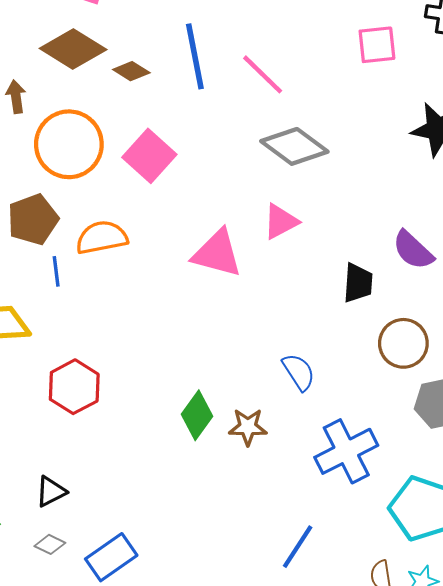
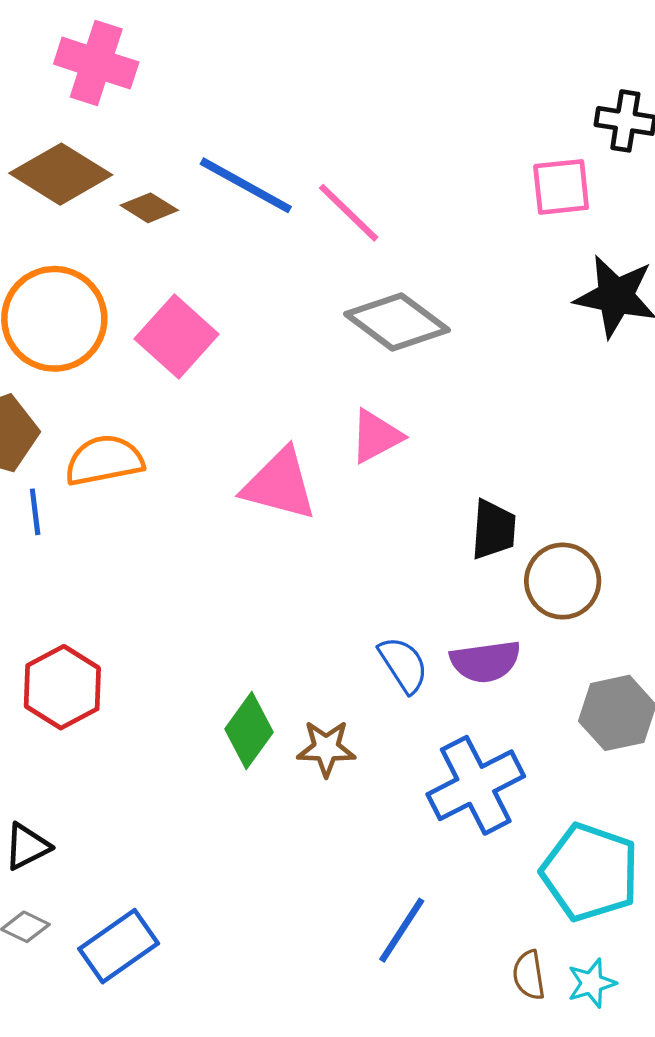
pink square: (377, 45) -> (561, 187), moved
blue line: (195, 56) -> (246, 185), turned -50
purple semicircle: (413, 250) -> (485, 661), moved, turned -51
brown circle: (403, 343) -> (563, 581), moved

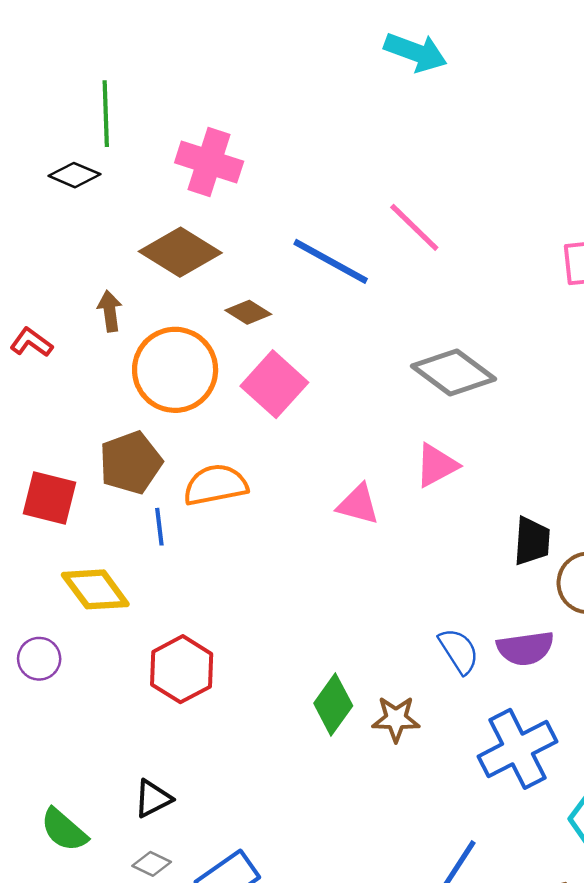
brown diamond: (149, 208) -> (248, 312), moved
pink line: (349, 213) -> (414, 227), moved
pink triangle: (280, 484) -> (358, 504), size x0.7

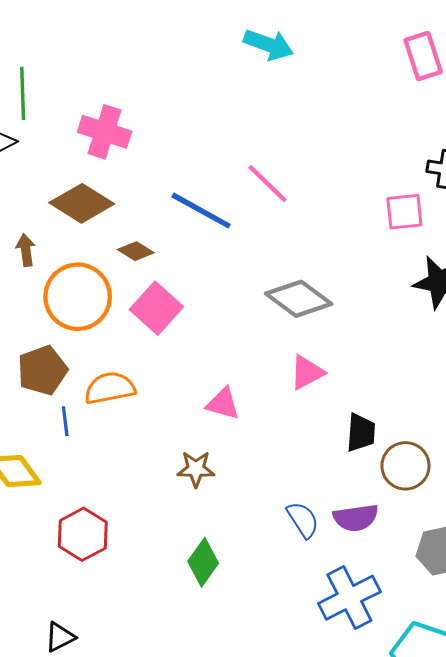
pink triangle: (436, 465) -> (307, 372), moved
brown star: (396, 719) -> (196, 469), moved

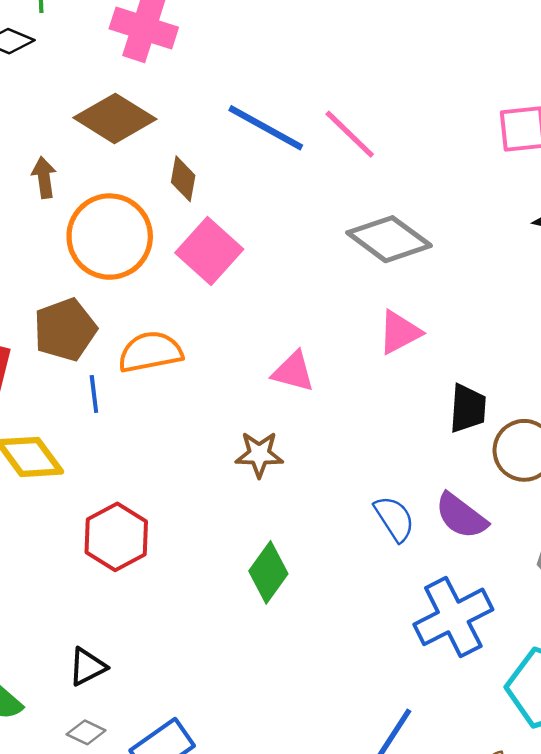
pink line: (267, 184) -> (350, 134), moved
brown diamond: (136, 251) -> (183, 179), turned 68
purple semicircle: (356, 518) -> (461, 516), turned 45

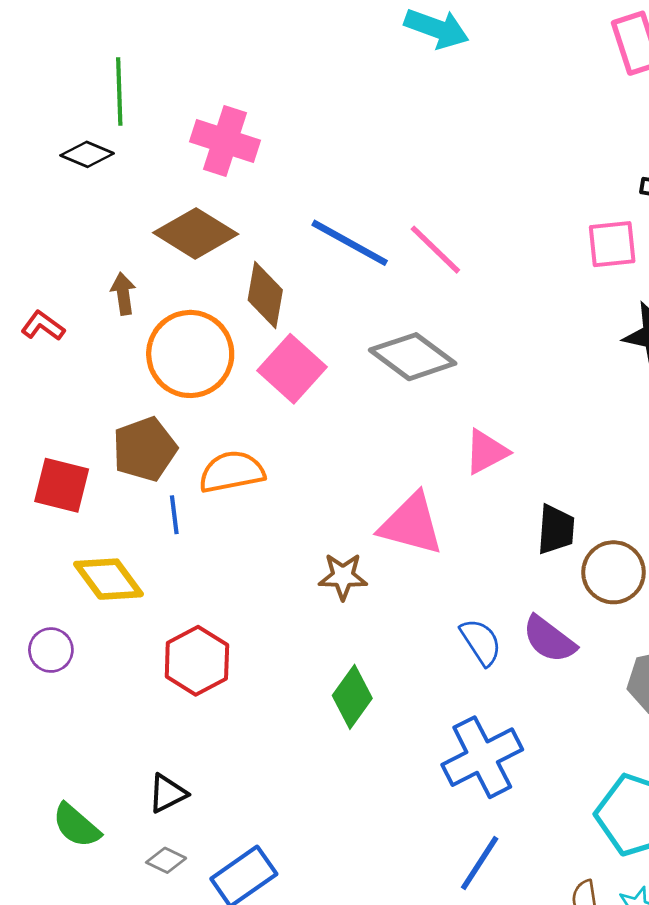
brown diamond: (183, 179) -> (265, 295), size x1.4
gray diamond: (389, 239) -> (413, 357), moved
pink triangle: (293, 372) -> (411, 524), moved, size x1.5
blue cross: (453, 617) -> (482, 757), moved

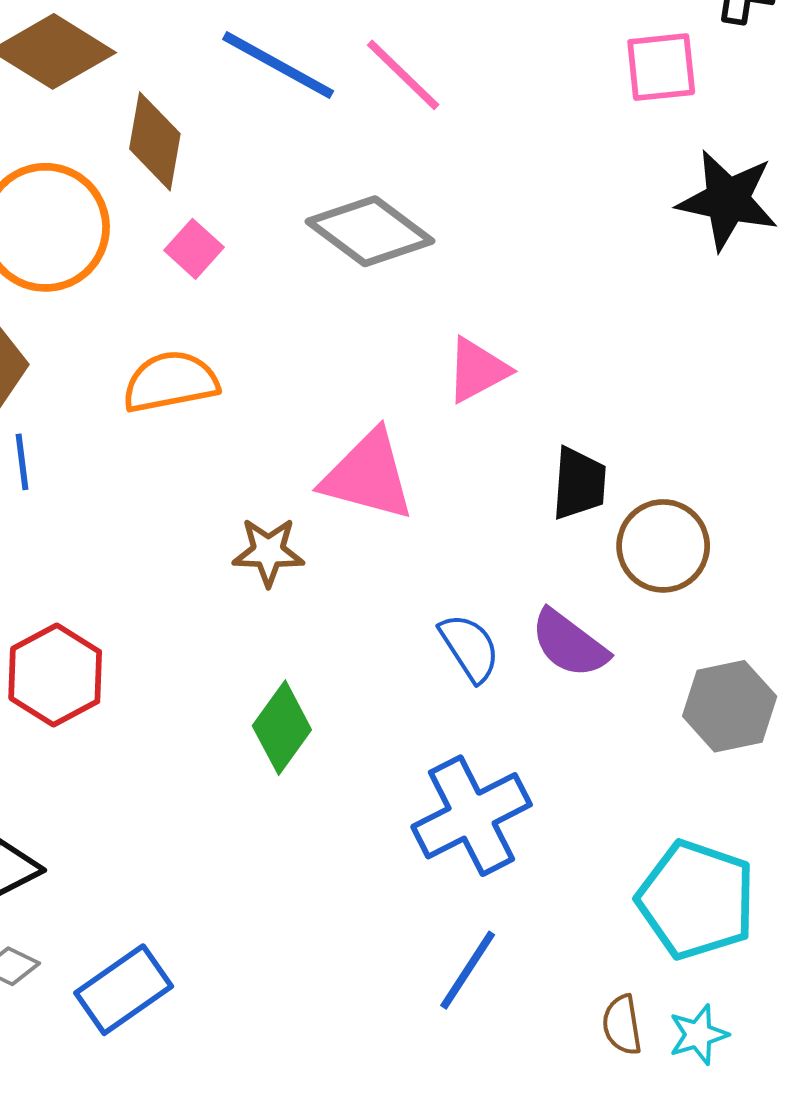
pink square: (292, 369) -> (194, 249), size x0.6
orange semicircle: (232, 472) -> (171, 382), moved

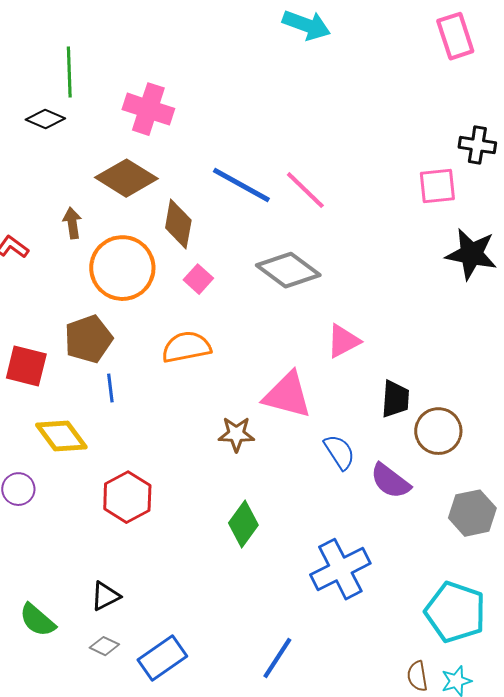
blue semicircle: (470, 648) -> (339, 452), moved
blue line: (468, 970) -> (277, 658), moved

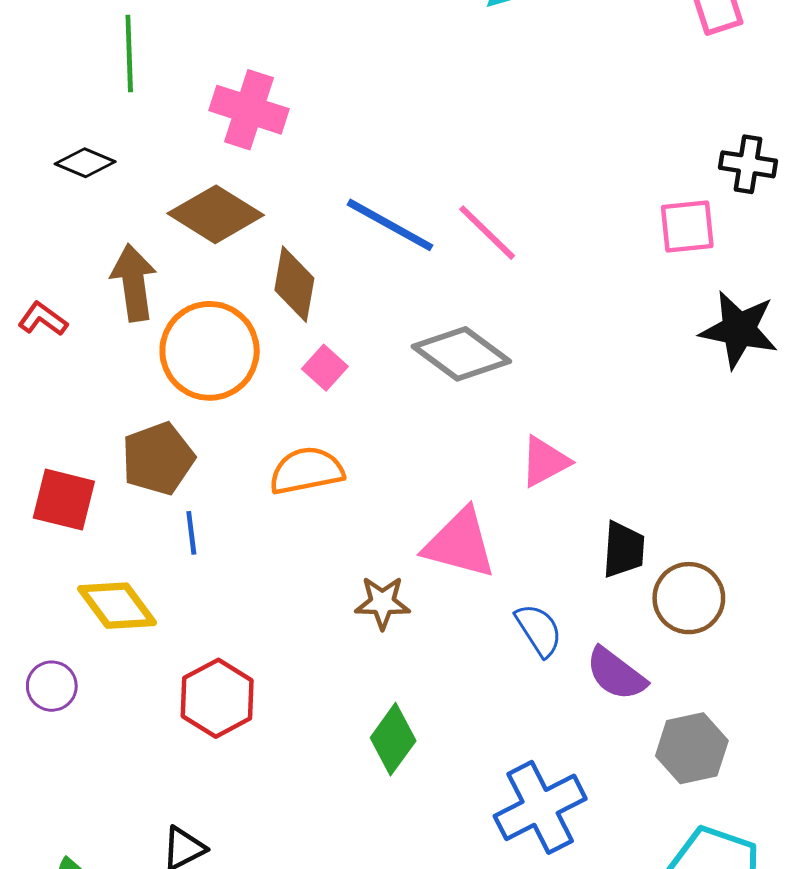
black diamond: (45, 119) -> (85, 163), moved
brown arrow: (72, 223) -> (134, 283), size x1.6
gray hexagon: (472, 513) -> (692, 748), moved

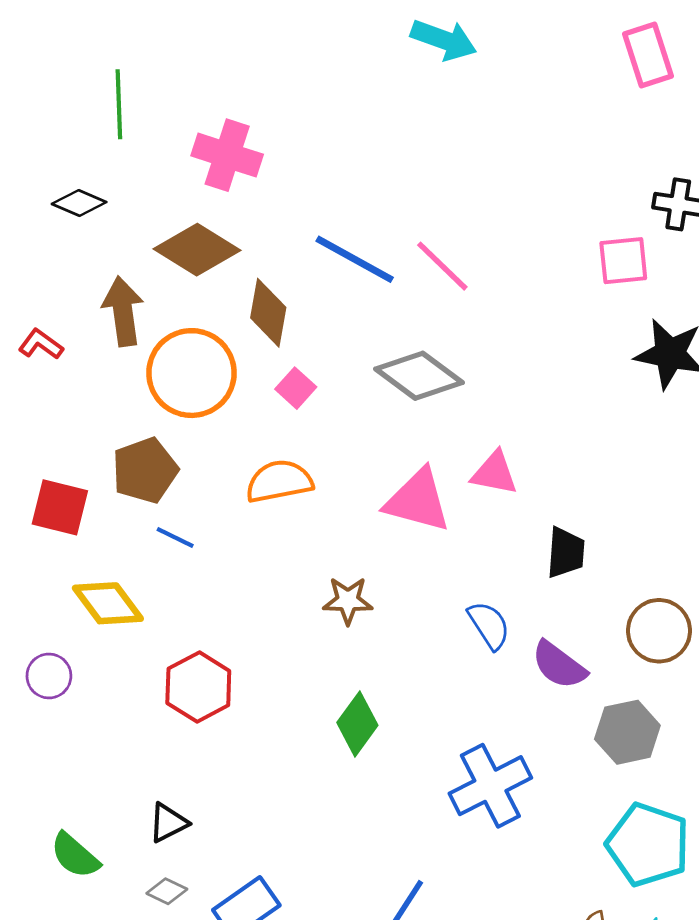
pink triangle: (545, 462) -> (494, 473), turned 39
blue line: (191, 533) -> (175, 538), turned -57
pink triangle: (460, 543) -> (418, 501), moved
brown circle: (689, 598) -> (659, 631), moved

